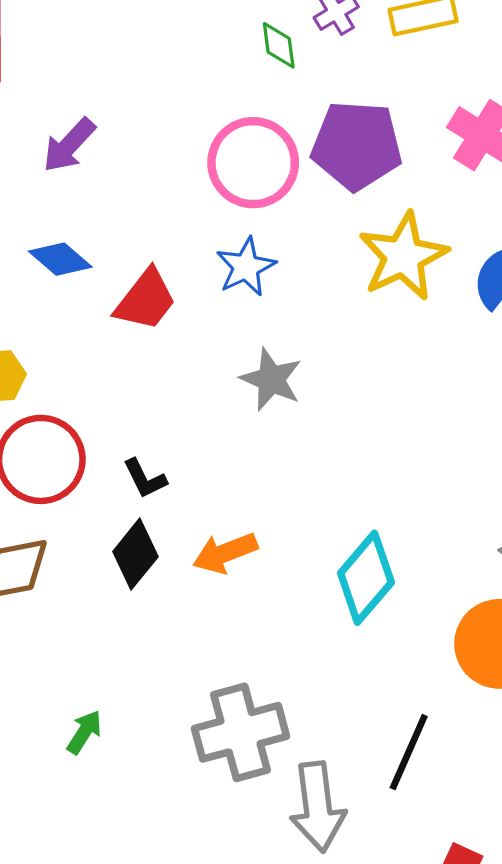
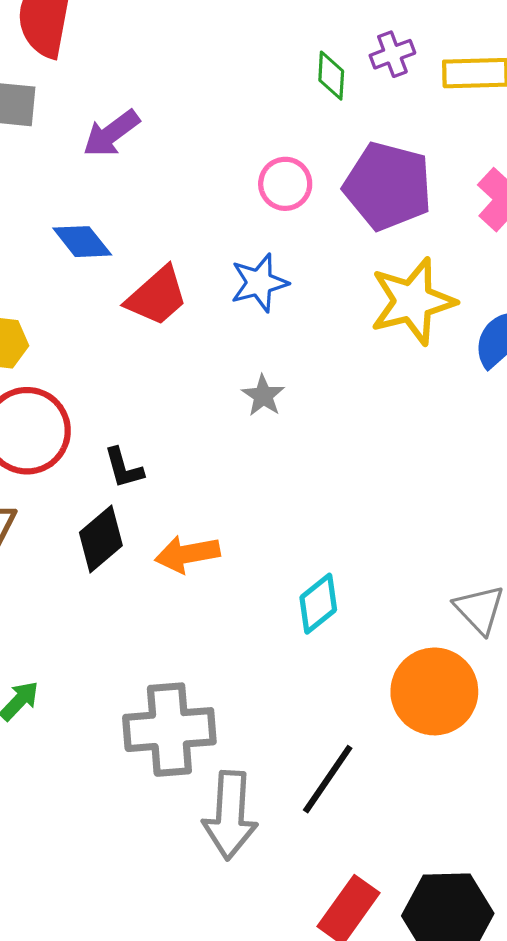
pink circle: (253, 163) -> (285, 184), size x0.6
gray star: (271, 379) -> (263, 396), size x0.7
cyan diamond: (366, 578) -> (318, 604), size x0.7

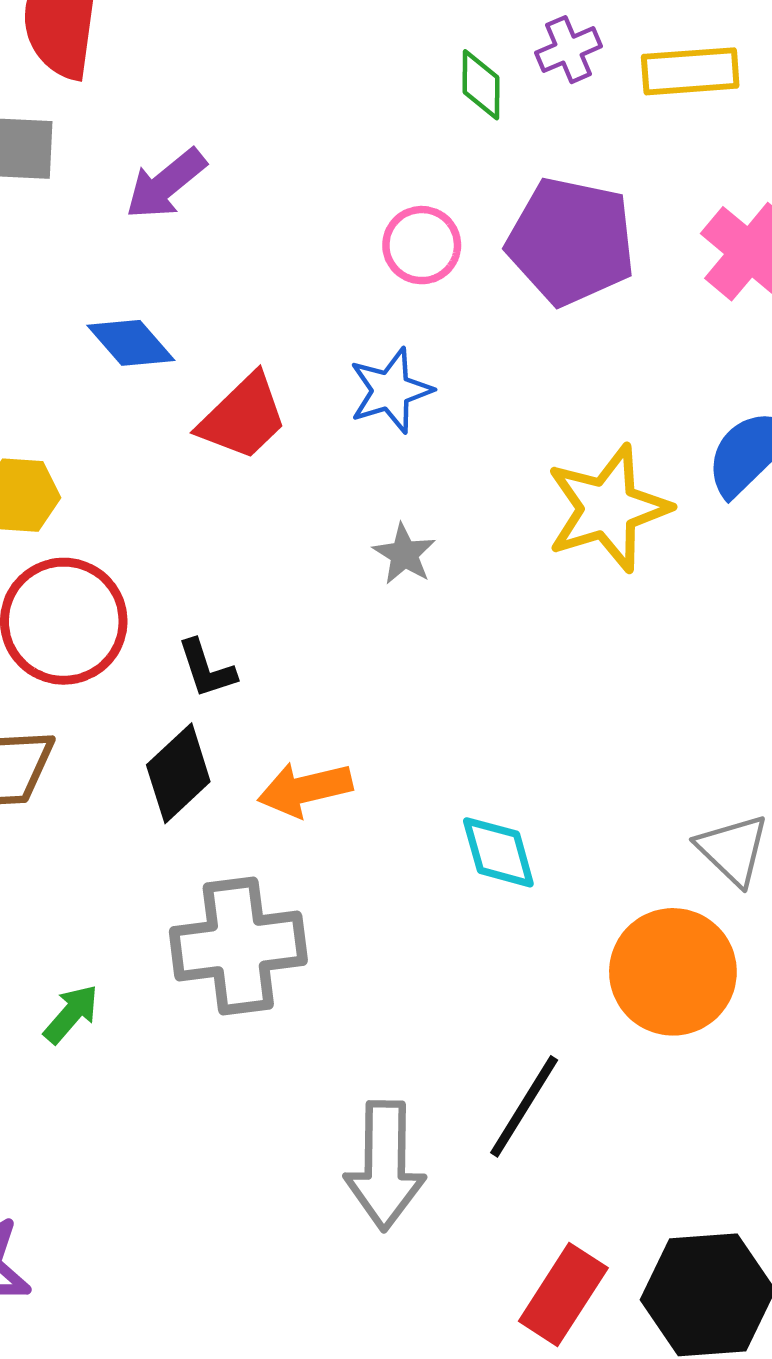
yellow star: (413, 301) -> (608, 508), moved
cyan diamond: (318, 604) -> (498, 852), turned -64
gray cross: (169, 730) -> (238, 946), moved

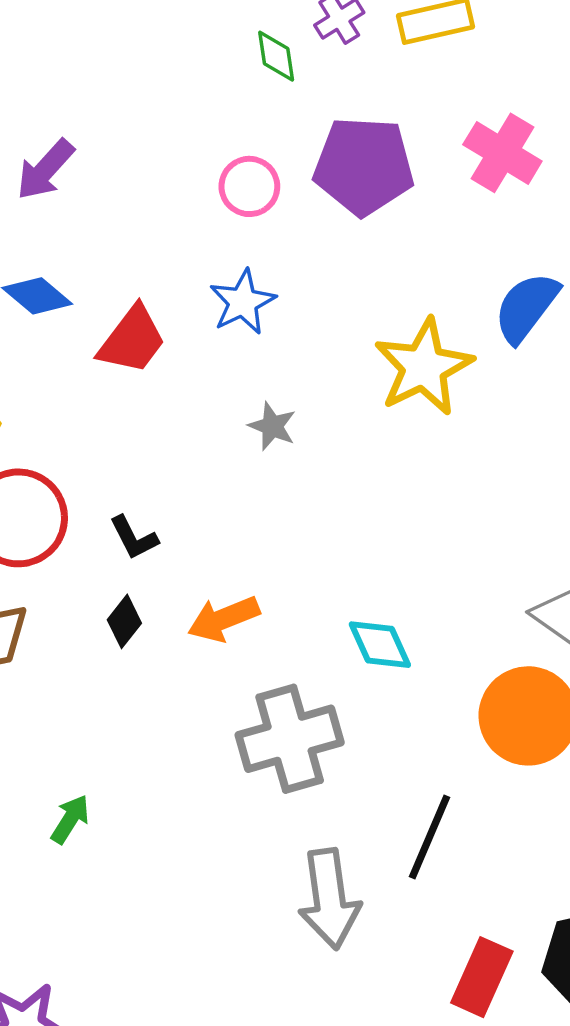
black diamond: (178, 773) -> (124, 621), size x0.7
gray cross: (238, 946) -> (290, 739), moved

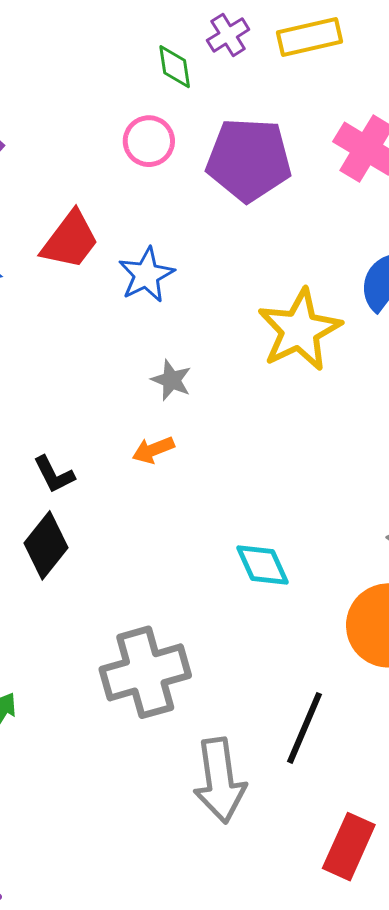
pink circle: (249, 186) -> (149, 141), moved
red trapezoid: (132, 340) -> (70, 240), moved
orange arrow: (224, 619) -> (153, 450), moved, size x0.7
black diamond: (124, 621) -> (46, 545), size x1.5
gray cross: (290, 739) -> (145, 672), moved

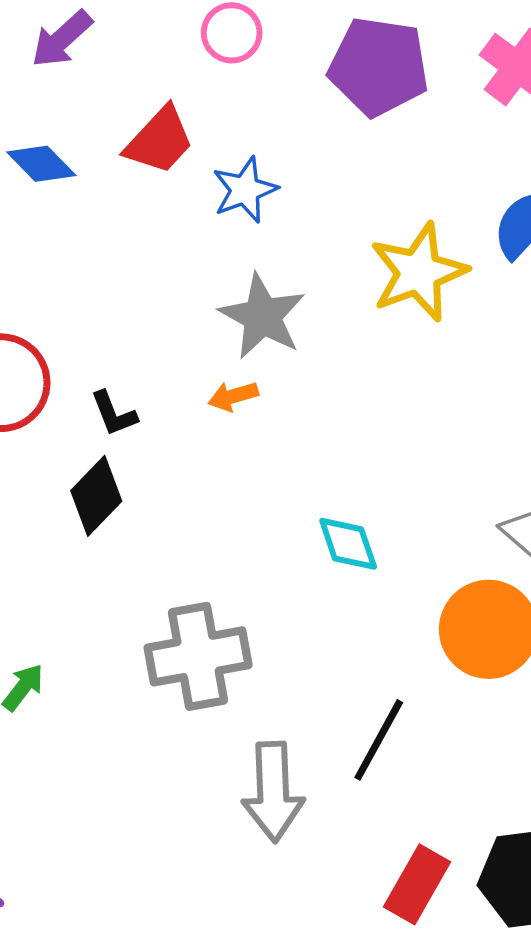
pink circle: (149, 141) -> (232, 33), moved
gray star: (171, 380) -> (262, 316), size x1.8

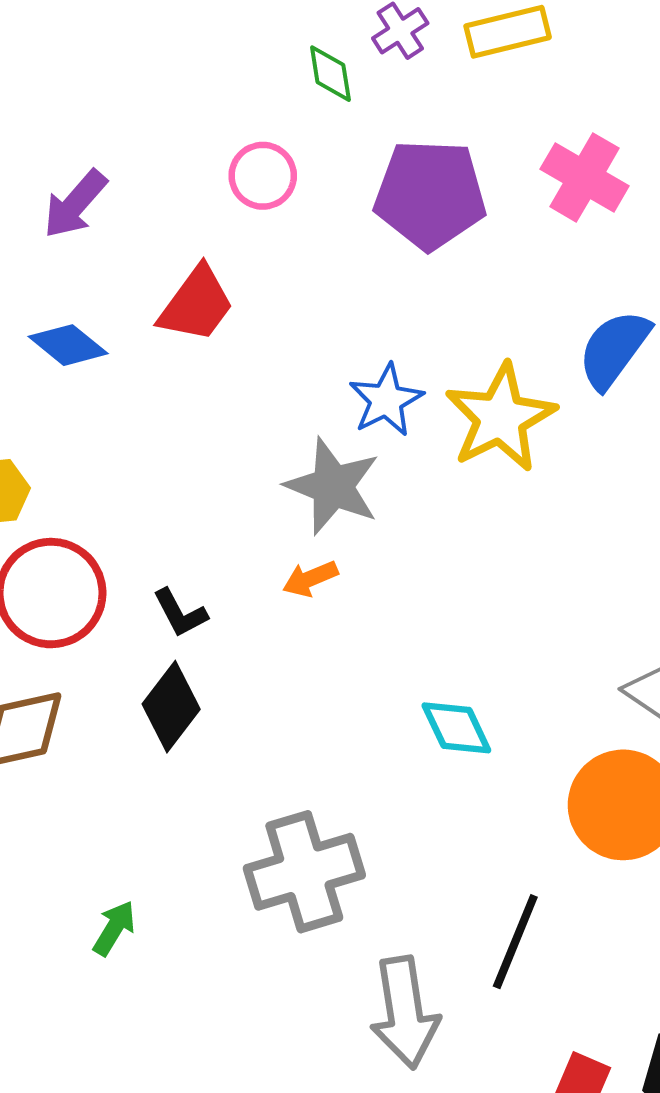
blue star: (245, 190) -> (386, 400), moved

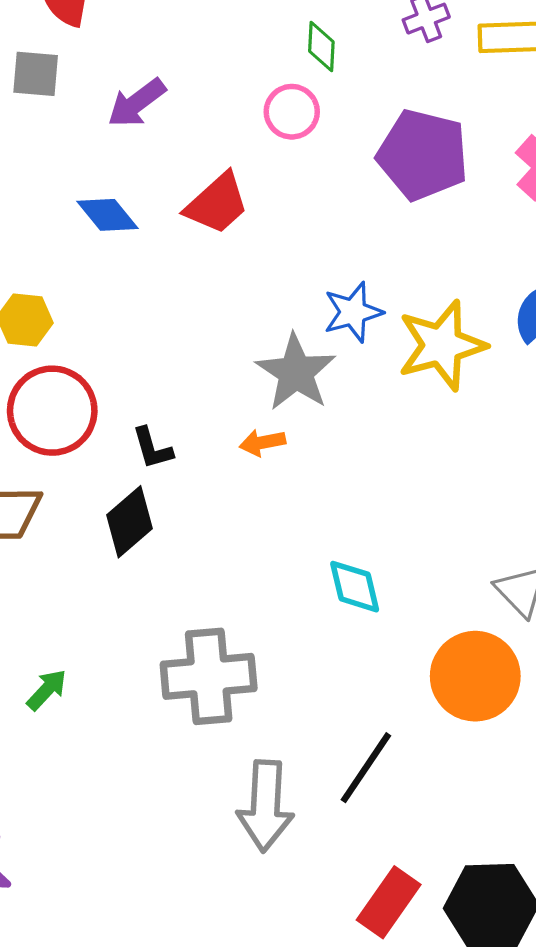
green diamond: (330, 74) -> (321, 47), moved

